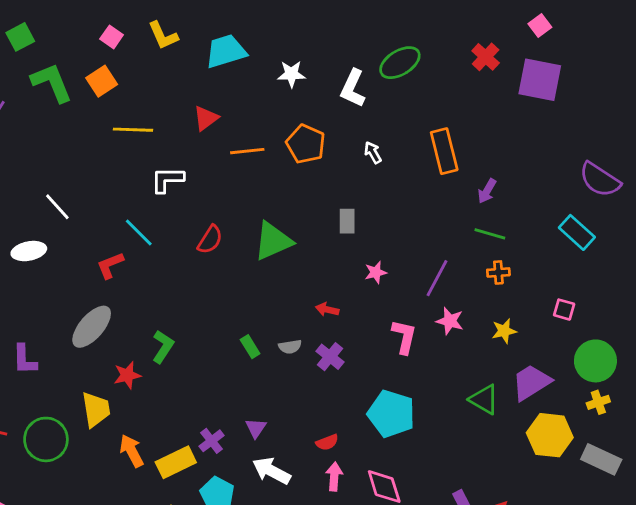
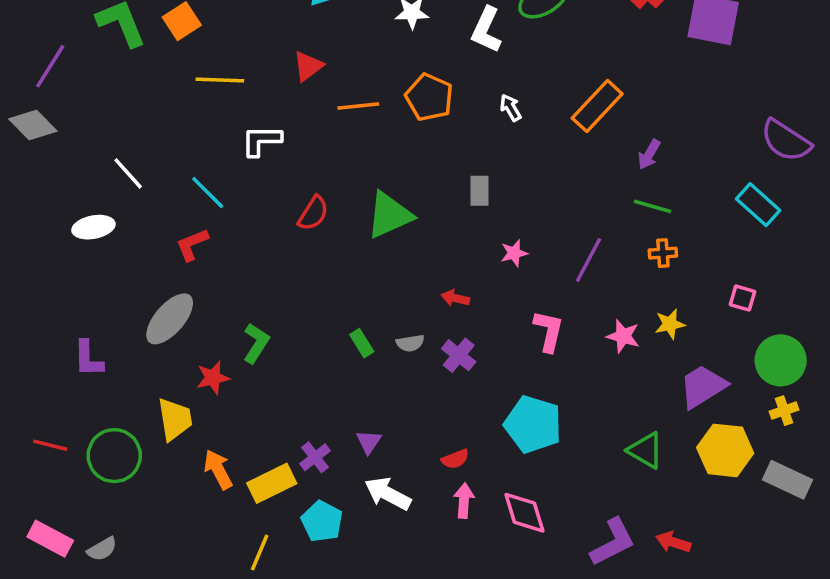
orange rectangle: (444, 151) -> (597, 106), turned 57
cyan line: (139, 232) -> (208, 193), moved
pink star: (450, 321) -> (623, 336), moved
green triangle: (484, 399) -> (646, 450), moved

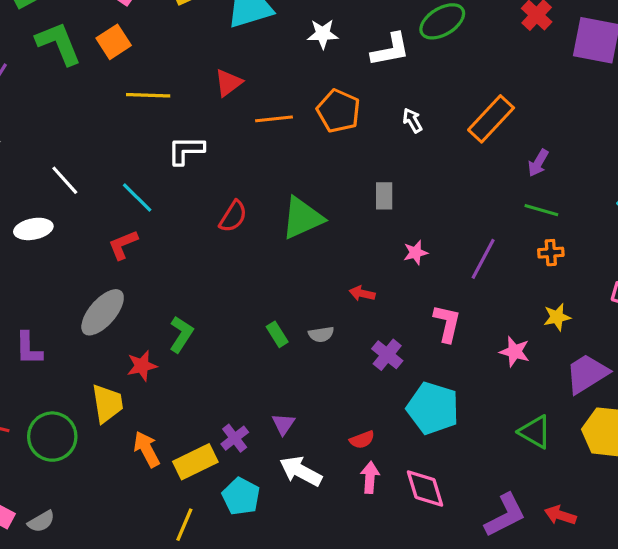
white L-shape: (486, 30) -> (390, 50), turned -126
pink star: (623, 336) -> (515, 352), moved
purple cross: (459, 355) -> (387, 355), moved

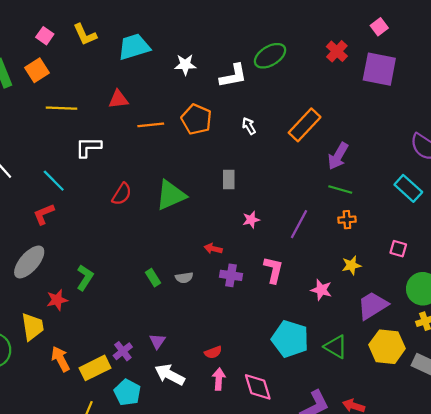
red triangle: (228, 83) -> (118, 99), turned 30
purple arrow: (538, 163) -> (338, 156), size x1.4
purple cross: (387, 355) -> (231, 275), moved, turned -30
cyan pentagon: (433, 408) -> (290, 339), moved

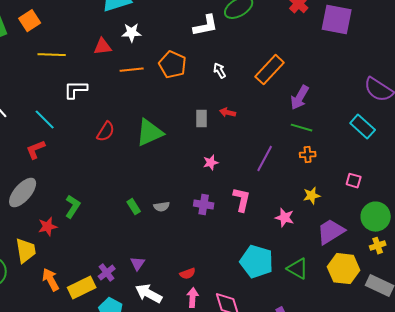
white star: (185, 65) -> (132, 33), moved
pink star: (251, 220) -> (211, 163), moved
red arrow: (213, 249) -> (228, 113), moved

